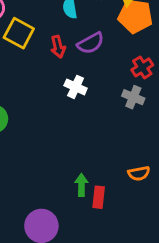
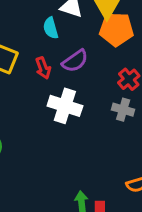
white cross: (76, 87) -> (65, 106), size x1.5

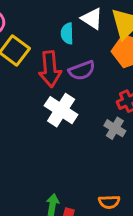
red arrow: (43, 68) -> (50, 69), size x1.6

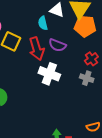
purple semicircle: (82, 70) -> (57, 45), turned 54

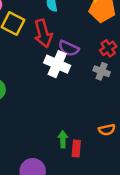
purple semicircle: (57, 45) -> (69, 48), moved

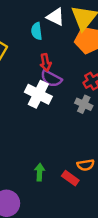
red arrow: (43, 33) -> (46, 62), moved, size x0.6
red rectangle: (76, 148) -> (70, 178), moved, turned -63

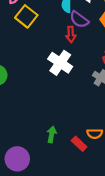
purple semicircle: (51, 79) -> (79, 20), moved

